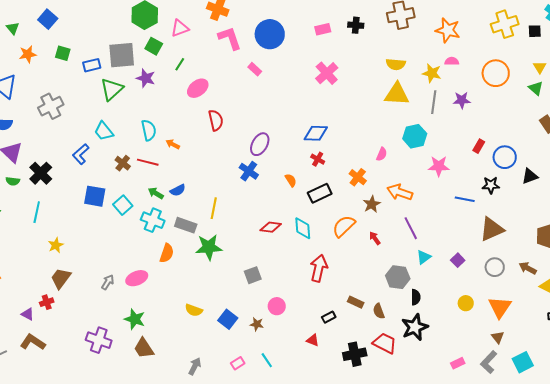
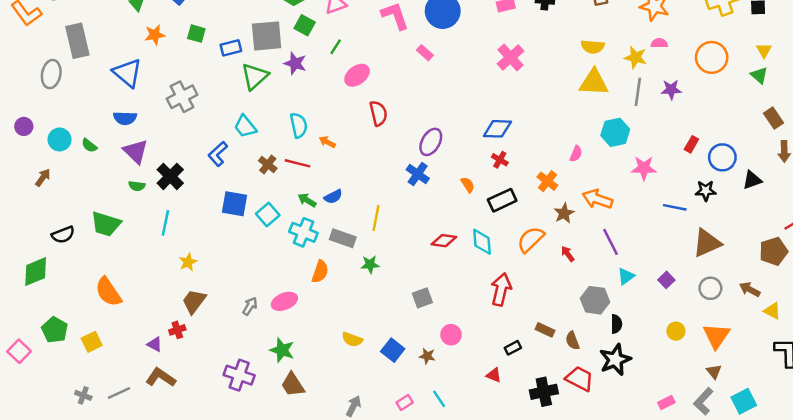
green star: (209, 247) -> (370, 264), size x0.6

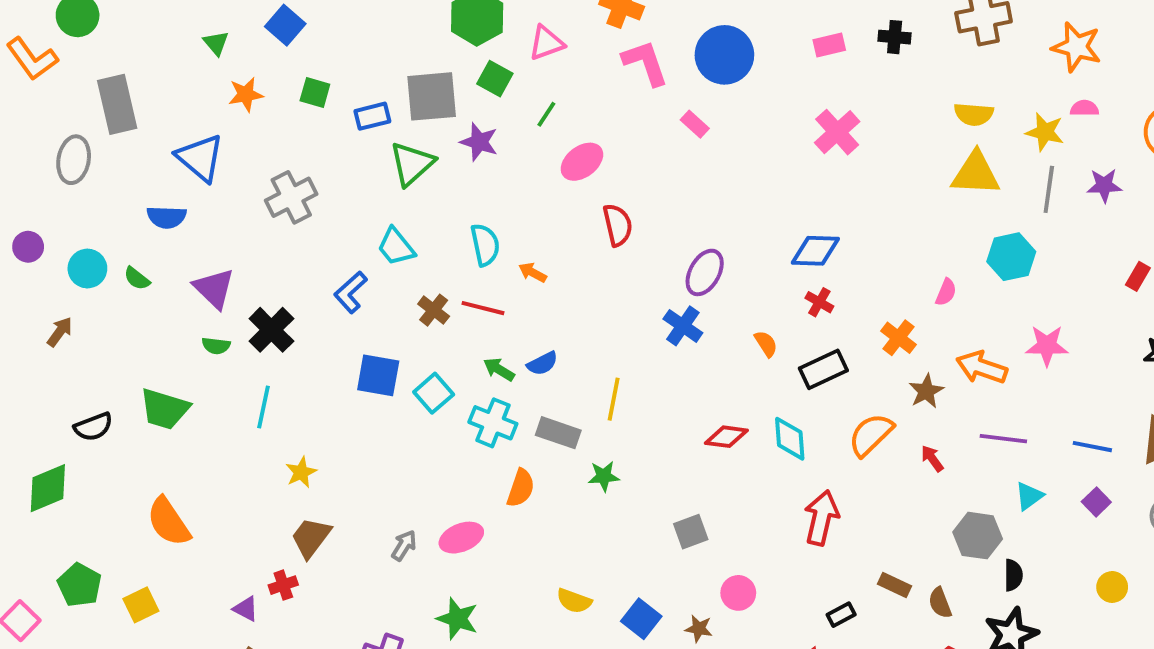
blue semicircle: (125, 118) -> (167, 217), moved
pink star: (644, 168) -> (1047, 346), moved
blue line: (675, 207) -> (1092, 447), moved
purple line: (610, 242) -> (1003, 439), turned -56

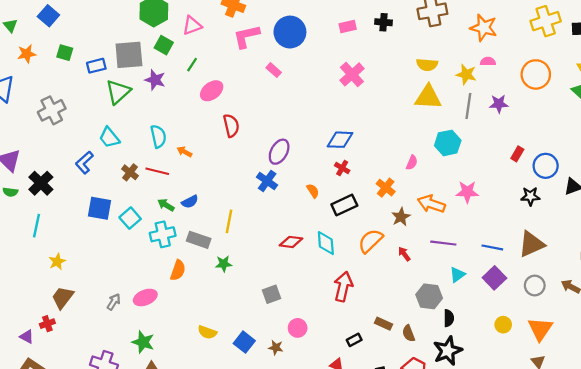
pink L-shape: (645, 63) -> (246, 36), turned -84
cyan cross: (493, 423) -> (163, 234), turned -35
purple square: (1096, 502) -> (494, 278), size x1.5

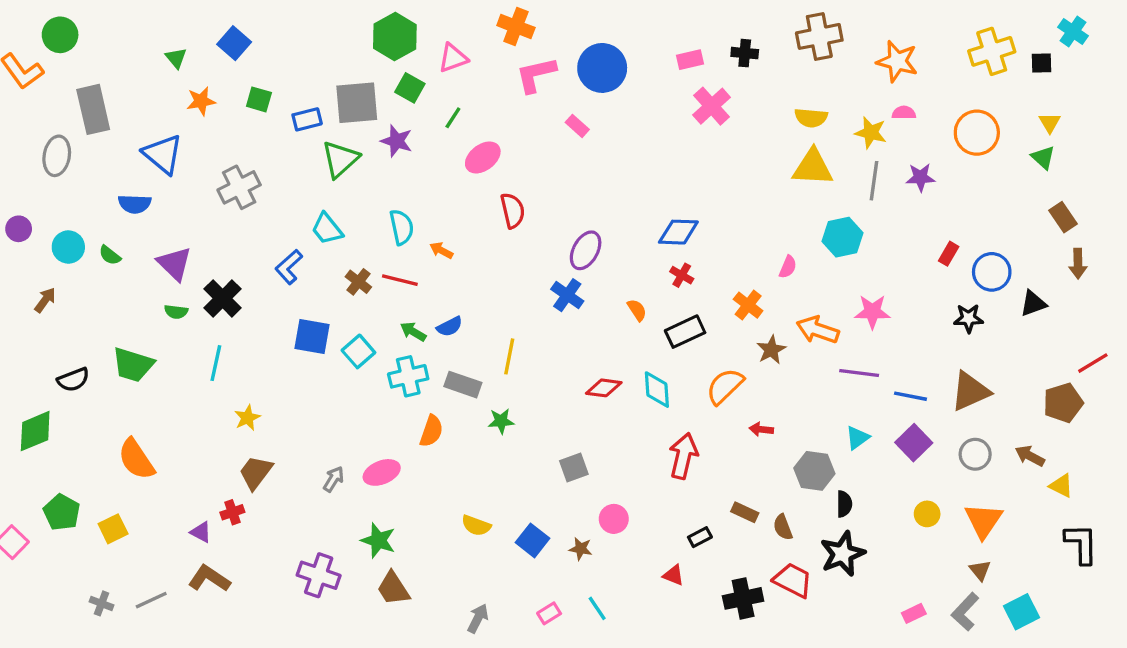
pink cross: (352, 74) -> (712, 106), moved
purple line: (443, 243) -> (859, 373), moved
red arrow: (404, 254) -> (761, 429), moved, turned -48

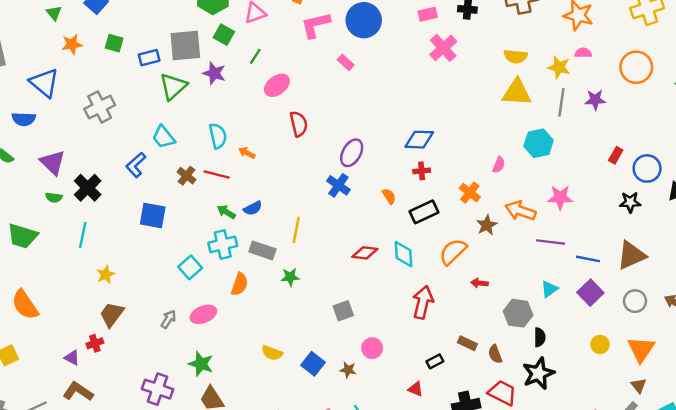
red cross: (682, 275) -> (422, 171), turned -35
cyan square: (358, 351) -> (190, 267), moved

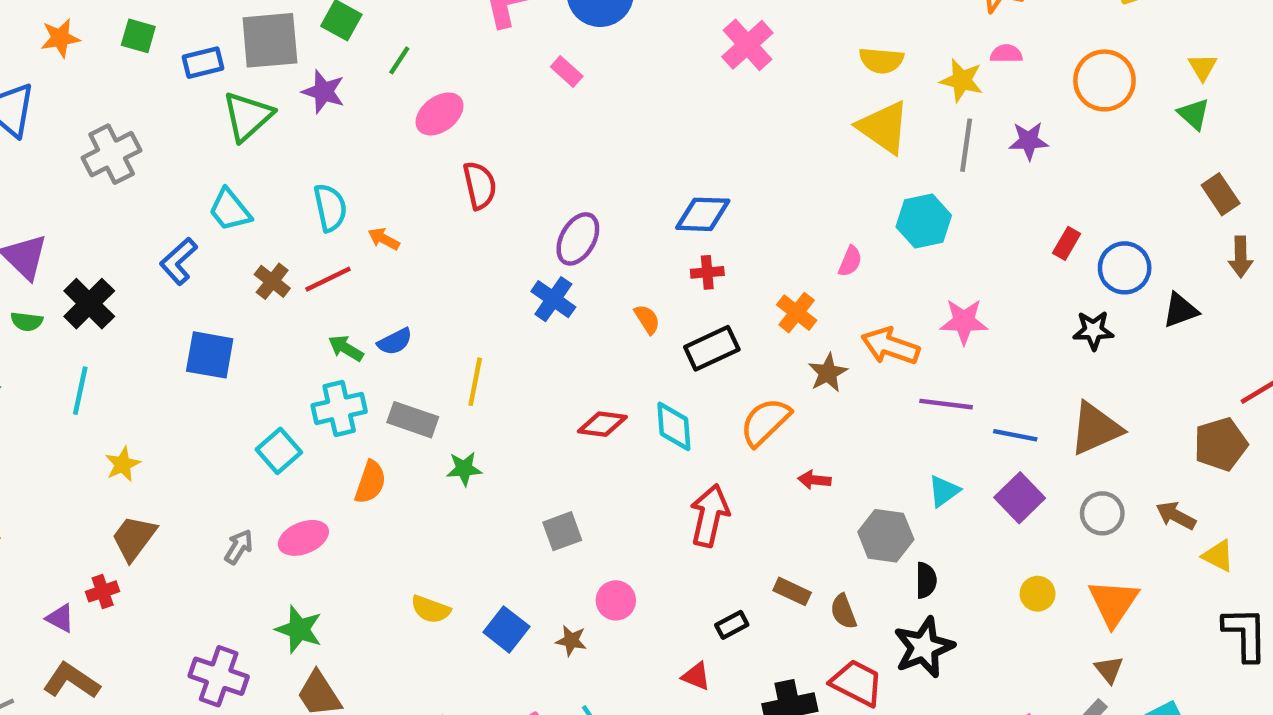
yellow triangle: (517, 93) -> (884, 127), turned 32
red line: (217, 175) -> (328, 279), turned -40

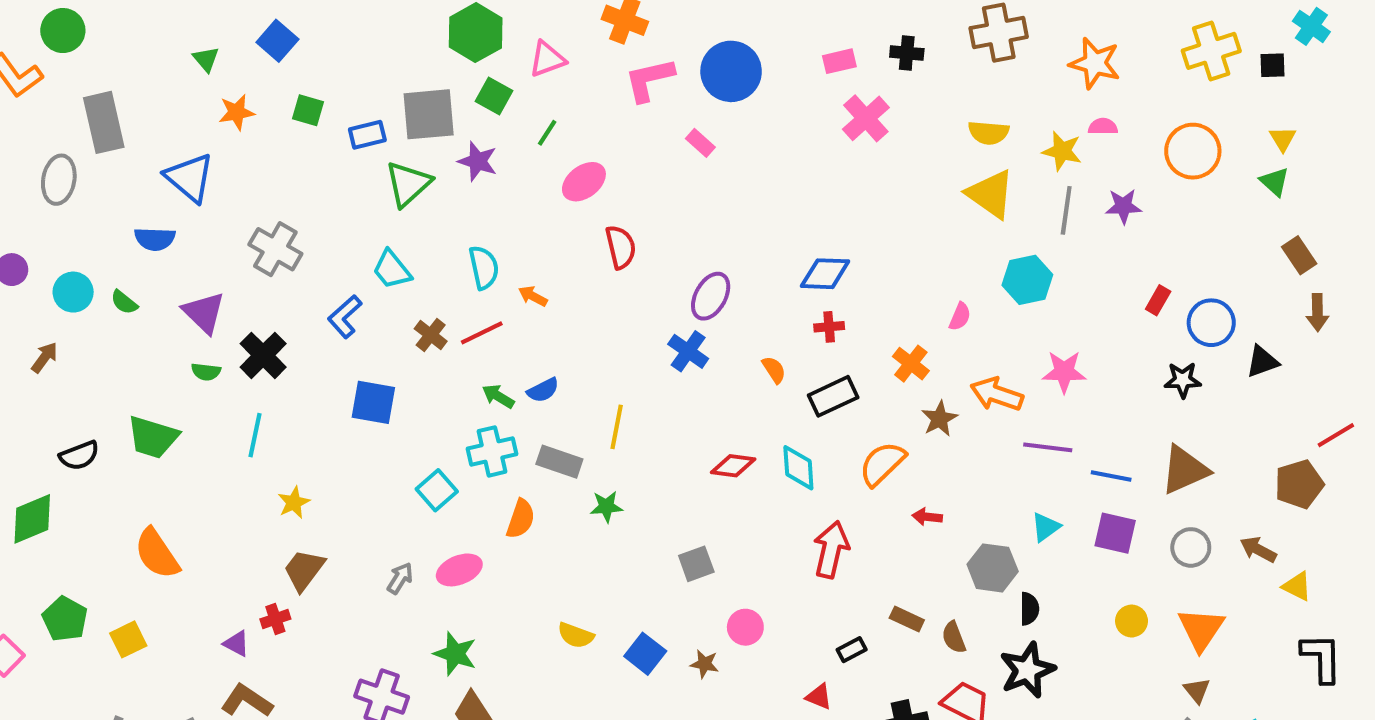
gray cross: (112, 154) -> (275, 249), moved, turned -33
purple square: (1020, 498) -> (1115, 533), turned -33

